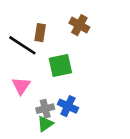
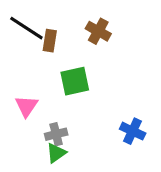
black line: (22, 45) -> (26, 28), moved
blue cross: (68, 106) -> (133, 131), moved

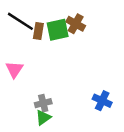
green square: (75, 81) -> (58, 30), moved
pink triangle: (26, 106) -> (14, 69), moved

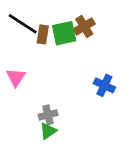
brown cross: (76, 24) -> (84, 26), turned 30
blue cross: (102, 101) -> (104, 85), moved

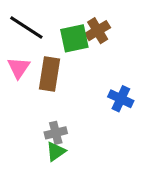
brown rectangle: (43, 34) -> (50, 74), moved, size x1.5
pink triangle: (16, 77) -> (19, 68), moved

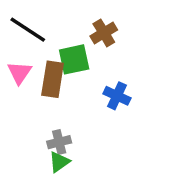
green square: (74, 38) -> (74, 59), moved
blue cross: (121, 99) -> (117, 96), moved

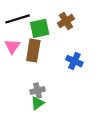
black line: (28, 30) -> (18, 19), turned -50
green square: (74, 59) -> (40, 28), moved

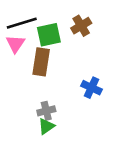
pink triangle: (12, 46) -> (15, 44), moved
blue cross: (74, 61) -> (91, 88), moved

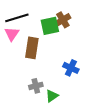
green square: (49, 35) -> (50, 26), moved
green triangle: (46, 126) -> (52, 96), moved

